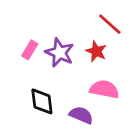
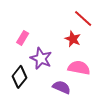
purple star: (60, 53) -> (41, 58), moved
black diamond: (42, 101) -> (19, 77), moved, turned 45

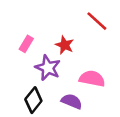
red star: (73, 39) -> (65, 45), moved
black diamond: (19, 77) -> (33, 100), moved

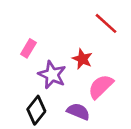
red star: (65, 45) -> (82, 59), moved
pink semicircle: (92, 79) -> (101, 87), turned -55

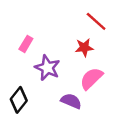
red star: (82, 59) -> (84, 48), moved, turned -30
black diamond: (36, 110) -> (19, 100), moved

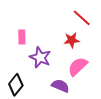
pink rectangle: (26, 44) -> (22, 37), turned -32

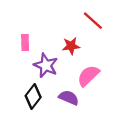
red star: (72, 40) -> (71, 46), moved
black diamond: (16, 85) -> (33, 96), moved

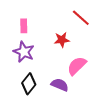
pink rectangle: (25, 42) -> (24, 26), moved
purple star: (46, 65) -> (24, 52), moved

